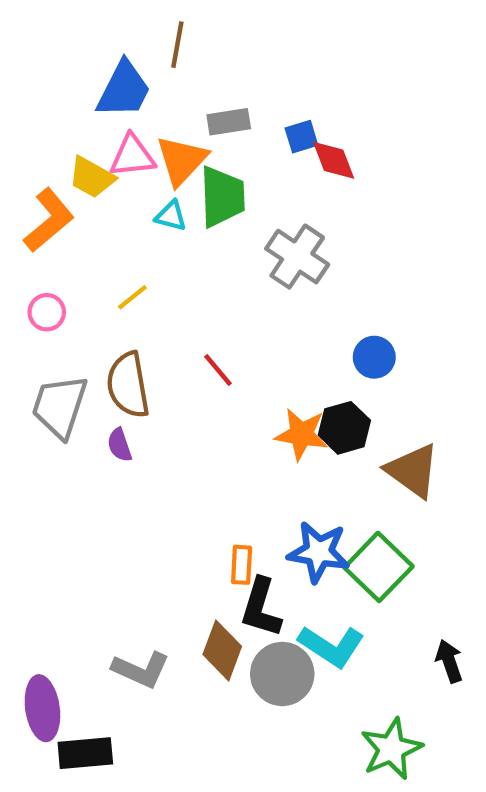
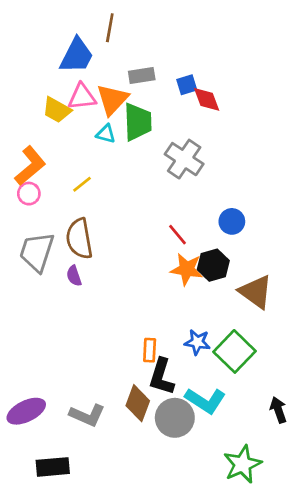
orange L-shape: (49, 220) -> (30, 166), moved
red line: (218, 370) -> (177, 235), moved
blue star: (319, 552) -> (197, 342), size x0.7
purple ellipse: (42, 708) -> (26, 411), moved, turned 72

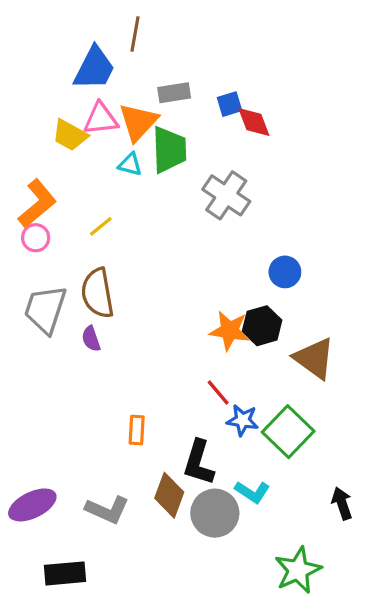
red line: (177, 235) -> (218, 393), moved
orange rectangle: (150, 350) -> (137, 430), moved
cyan L-shape: (205, 401) -> (252, 492), size x0.7

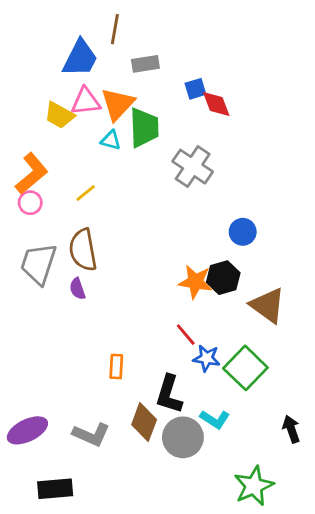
gray rectangle: (174, 93) -> (145, 64), moved

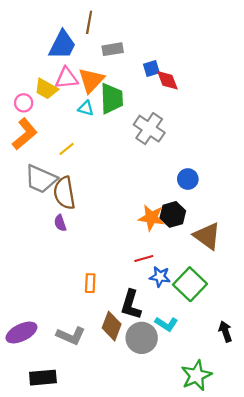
pink circle: (30, 203) -> (24, 103), moved
gray trapezoid: (39, 264) -> (41, 179), moved, turned -84
red line: (186, 335) -> (144, 258), turned -66

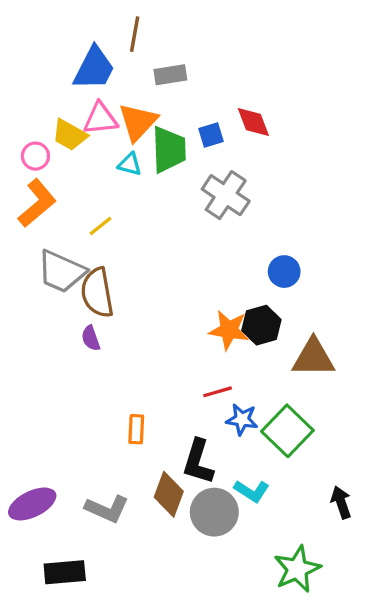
blue square: (151, 68) -> (211, 135), moved
brown triangle: (207, 236) -> (313, 358), turned -36

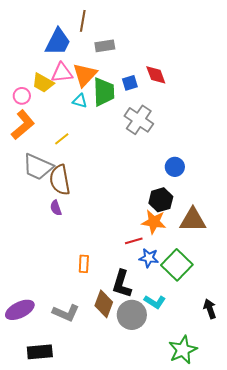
orange star: (229, 330) -> (154, 222), moved

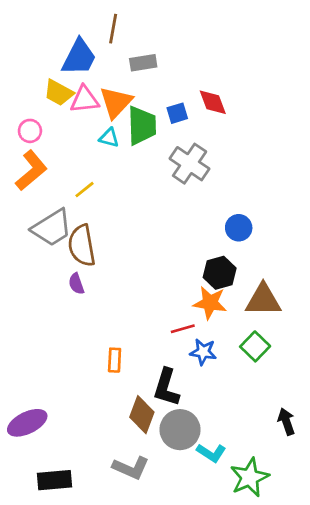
yellow trapezoid: (43, 83) -> (59, 93), moved
gray trapezoid: (38, 167) -> (52, 228), turned -56
green square: (177, 265) -> (255, 346), moved, size x0.7
cyan L-shape: (155, 302) -> (211, 453), moved
gray L-shape: (66, 313) -> (131, 468), moved

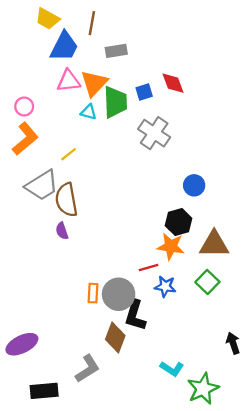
yellow trapezoid: (59, 93) -> (47, 19), moved
gray circle: (180, 430) -> (119, 294), moved
gray L-shape: (131, 468) -> (87, 369), moved, turned -56

